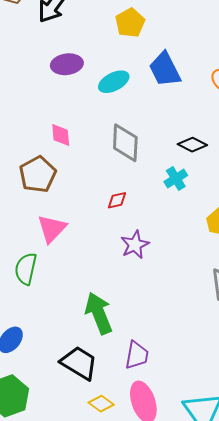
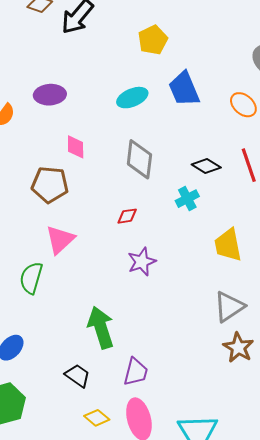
purple ellipse: (67, 64) -> (50, 95), moved
brown pentagon: (38, 174) -> (50, 185), turned 30
black trapezoid: (79, 363) -> (78, 376), size x0.7

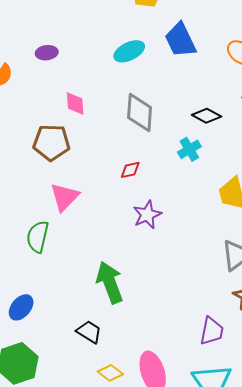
purple ellipse: (50, 95) -> (47, 53), size x0.7
purple trapezoid: (136, 372) -> (212, 331), moved

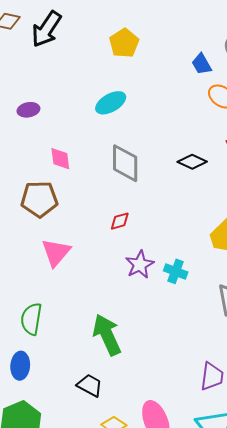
blue trapezoid: (180, 40) -> (202, 64), moved, size x0.6
cyan cross: (189, 149) -> (176, 271), moved, turned -35
green semicircle: (38, 237) -> (31, 319), moved
blue ellipse: (21, 307) -> (20, 366), turned -32

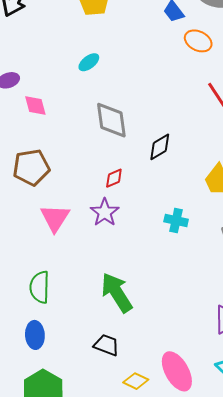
cyan ellipse: (111, 103) -> (89, 62), size x0.7
pink diamond: (60, 159) -> (35, 105), moved
black diamond: (192, 162) -> (160, 147), moved, turned -48
purple star: (140, 265) -> (105, 212), moved

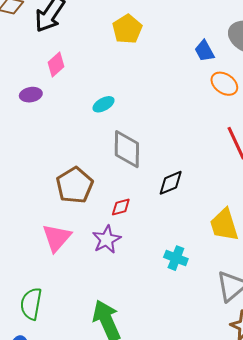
cyan ellipse: (89, 62) -> (104, 104), moved
pink diamond: (35, 105) -> (56, 65), moved, turned 55
brown pentagon: (31, 167) -> (75, 185), moved, turned -30

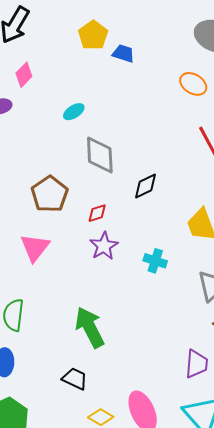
blue trapezoid: (205, 51) -> (123, 54), moved, turned 140
purple star: (107, 239) -> (104, 246), moved

